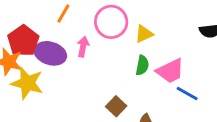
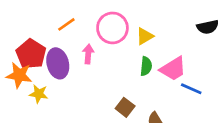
orange line: (63, 13) -> (66, 24), turned 30
purple ellipse: (50, 53) -> (58, 63), turned 64
yellow star: (27, 83) -> (39, 94), size x0.6

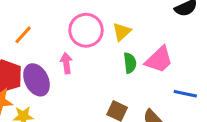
orange line: (66, 24) -> (23, 35), moved
blue line: (191, 89) -> (185, 94), moved

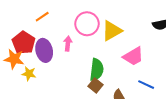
yellow triangle: (122, 32) -> (112, 31), size x1.5
green semicircle: (130, 63) -> (97, 70), moved, size x1.5

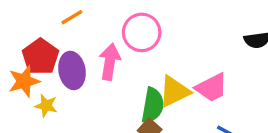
yellow triangle: (112, 31) -> (174, 91), moved
pink arrow: (68, 44) -> (110, 62), size x1.5
orange star: (14, 59) -> (24, 81), turned -30

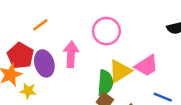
pink circle: (142, 32) -> (106, 31), moved

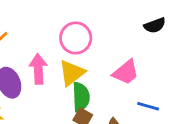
yellow triangle: (120, 71) -> (72, 73), moved

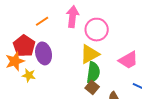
pink arrow: (38, 69) -> (73, 17), moved

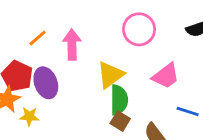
pink arrow: (73, 17) -> (72, 45), moved
pink circle: (97, 30) -> (139, 29), moved

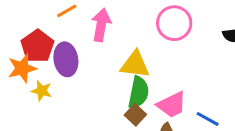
yellow triangle: (111, 75) -> (135, 65), turned 32
pink trapezoid: (166, 76) -> (172, 105), moved

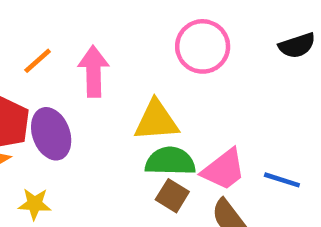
yellow star: (42, 91) -> (35, 204), moved
green semicircle: (139, 92) -> (170, 161), turned -88

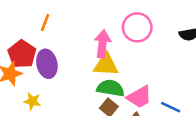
orange line: (38, 61) -> (45, 23), turned -36
pink arrow: (93, 71) -> (102, 44), moved

